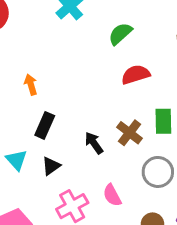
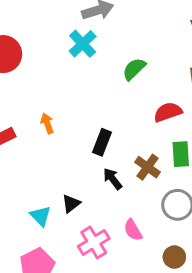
red semicircle: (136, 75) -> (168, 112), moved
black rectangle: (45, 125) -> (102, 142), moved
cyan triangle: (16, 160) -> (41, 216), moved

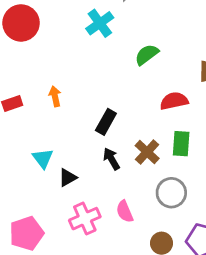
cyan triangle: (41, 216) -> (43, 158), moved

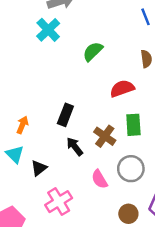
orange arrow: (55, 96) -> (22, 125), moved, turned 42
pink semicircle: (125, 211) -> (99, 179), moved

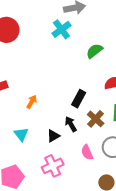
black rectangle: (65, 115) -> (79, 99), moved
cyan triangle: (15, 154) -> (21, 134), moved
black triangle: (39, 168) -> (53, 136), moved

